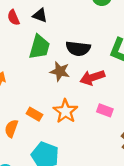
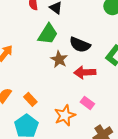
orange star: (65, 111) -> (65, 115), moved
orange rectangle: (34, 114) -> (30, 99), moved

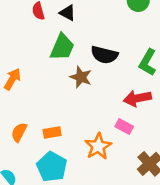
red arrow: (85, 72) -> (137, 98), moved
orange rectangle: (30, 99) -> (52, 132), turned -48

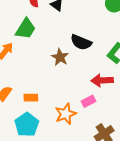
green trapezoid: (62, 47) -> (26, 29), moved
pink rectangle: (124, 127) -> (89, 101), turned -64

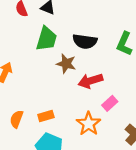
green trapezoid: (26, 29) -> (46, 39), moved
red arrow: (102, 80) -> (90, 81), moved

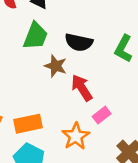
red arrow: (90, 81) -> (82, 88), turned 70
orange rectangle: (46, 116) -> (28, 124), size x1.5

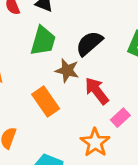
black semicircle: (79, 42) -> (89, 43), turned 132
orange rectangle: (28, 124) -> (46, 102), moved, turned 72

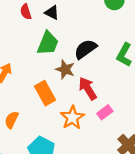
orange star: (95, 142) -> (72, 118), moved

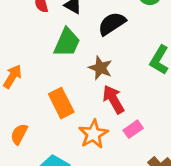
black semicircle: (85, 49) -> (112, 24), moved
brown star: (65, 69) -> (100, 68), moved

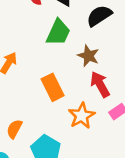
orange semicircle: (19, 134) -> (14, 129), moved

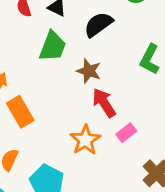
orange rectangle: (53, 87) -> (20, 112), moved

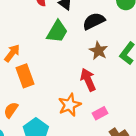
brown star: (89, 71) -> (98, 51), moved
pink rectangle: (126, 133) -> (100, 113), moved

